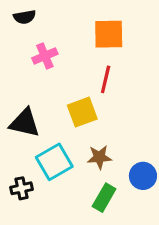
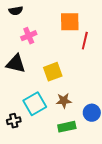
red line: (106, 79) -> (85, 41), moved
black triangle: (25, 123) -> (16, 64), moved
green rectangle: (104, 198) -> (67, 127), turned 48

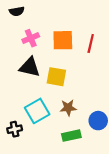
orange square: (70, 22) -> (63, 40), moved
black triangle: (16, 64) -> (30, 67), moved
yellow square: (53, 72) -> (56, 77), turned 30

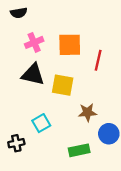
red line: (91, 43) -> (98, 60), moved
brown star: (68, 108) -> (87, 112), moved
cyan square: (37, 111) -> (41, 123), size x0.7

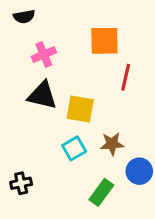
orange square: (70, 45) -> (104, 41), moved
cyan square: (41, 123) -> (74, 148), moved
green rectangle: (79, 150) -> (101, 192), turned -42

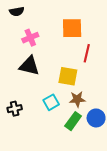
yellow square: (80, 109) -> (68, 76), moved
black cross: (21, 183) -> (15, 109), moved
green rectangle: (101, 192) -> (73, 121), moved

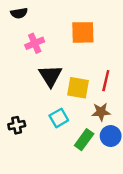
red line: (87, 53) -> (106, 81), moved
black triangle: (29, 66) -> (50, 76), moved, turned 45
brown star: (77, 99) -> (101, 112), moved

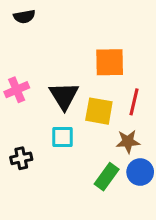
orange square: (83, 32) -> (110, 62), moved
pink cross: (35, 43) -> (17, 90), moved
cyan square: (59, 118) -> (62, 137), moved, turned 30

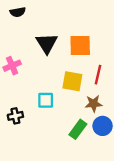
black triangle: (64, 96) -> (47, 43), moved

